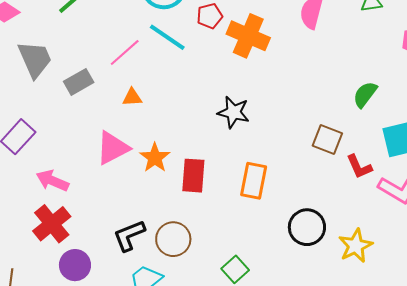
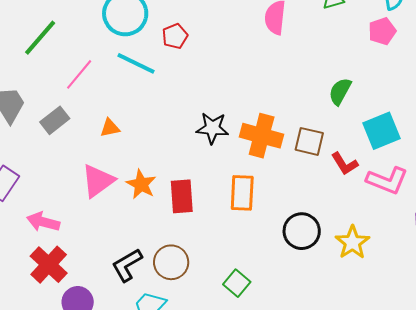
orange cross: (248, 36) -> (262, 136), moved
pink line: (125, 53) -> (79, 74), moved

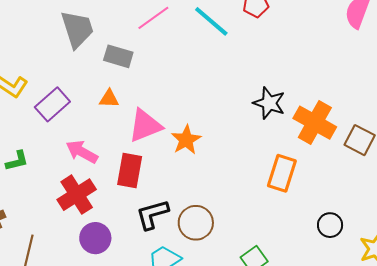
gray rectangle: (55, 120) -> (118, 56), turned 40
orange triangle: (110, 128) -> (109, 99), moved
red rectangle: (182, 196) -> (130, 171), moved
black circle: (302, 231) -> (330, 225), size x0.7

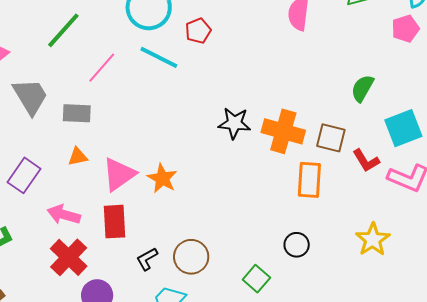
orange rectangle: (282, 173) -> (309, 180), moved
black L-shape: (152, 214) -> (147, 259), size x0.7
black circle: (330, 225) -> (297, 245), moved

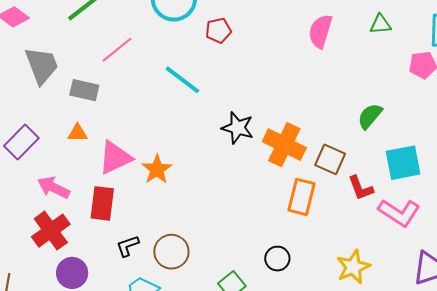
cyan line: (159, 57) -> (182, 80), moved

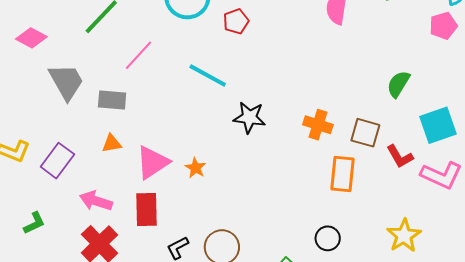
black star: (238, 128) -> (249, 117), moved
orange cross: (284, 145) -> (318, 125), size x0.7
orange star: (157, 169) -> (195, 168), size x0.7

